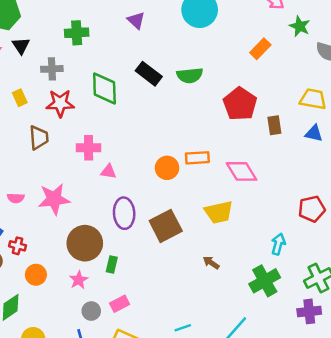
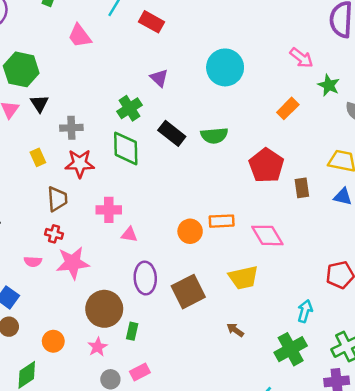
green cross: (77, 33) -> (130, 108), moved, turned -30
red cross: (18, 246) -> (54, 234), moved

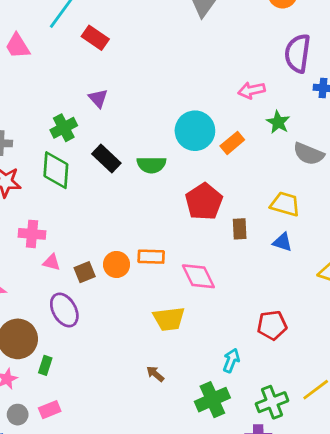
pink arrow: (301, 58) -> (252, 90), turned 125
cyan circle: (225, 67) -> (195, 131), moved
purple ellipse: (145, 278) -> (64, 310), turned -32
brown square: (188, 292) -> (85, 272), moved, size x0.6

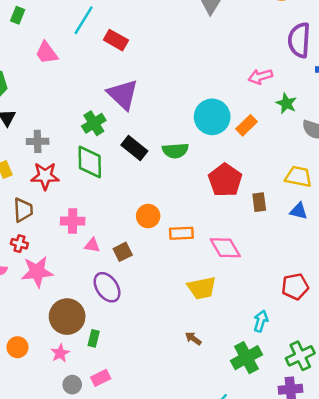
purple triangle: (98, 98) -> (123, 94), size x1.8
orange circle: (117, 264) -> (148, 216), moved

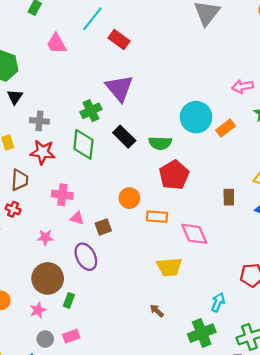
red pentagon: (225, 180) -> (174, 175), moved
pink star: (37, 272) -> (45, 237), moved, size x0.6

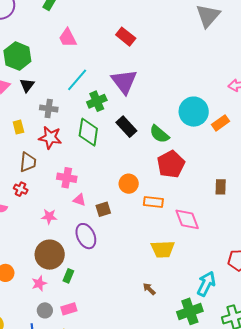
cyan line: (92, 19) -> (77, 80), moved
green semicircle: (160, 143) -> (159, 134), turned 35
cyan arrow: (218, 302) -> (206, 284), size x1.4

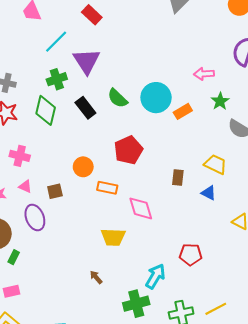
cyan line: (77, 80) -> (56, 42), moved
green semicircle: (159, 134) -> (117, 98), moved
pink triangle: (79, 200) -> (25, 186), moved

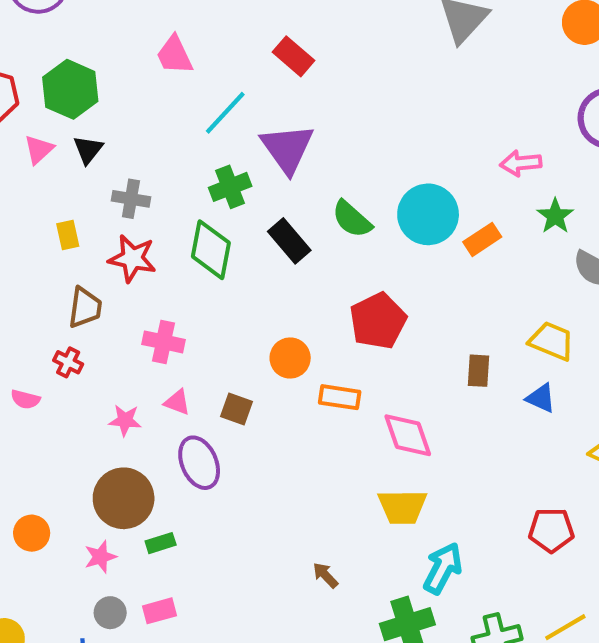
brown square: (55, 191) -> (236, 409), turned 35
yellow trapezoid: (113, 237) -> (402, 507), moved
red pentagon: (191, 255) -> (551, 530), moved
green rectangle: (14, 257) -> (161, 543), turned 48

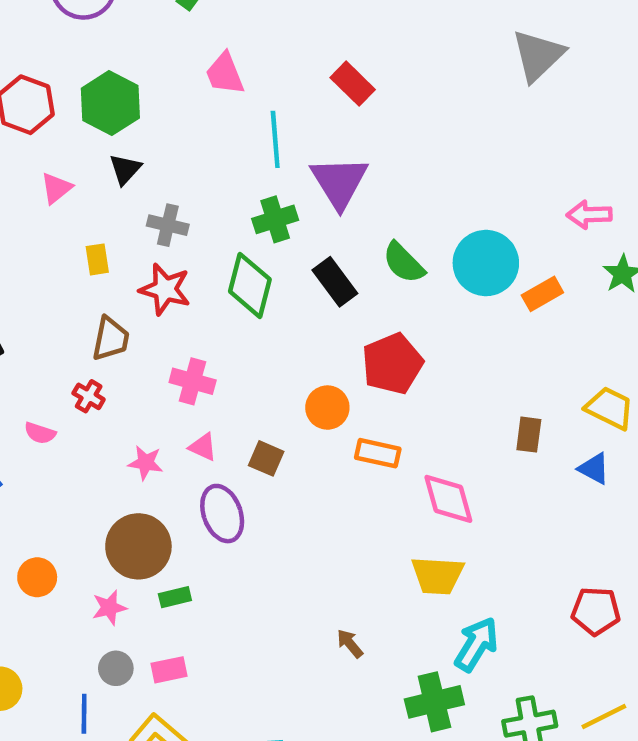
cyan line: (225, 113) -> (275, 139), turned -51
pink triangle: (39, 149) -> (56, 188), moved
red pentagon: (378, 321) -> (392, 364), moved

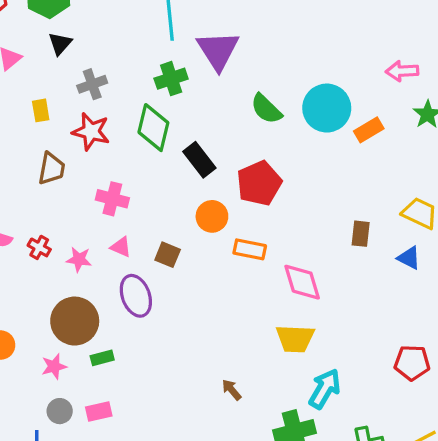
gray cross: (168, 225) -> (92, 84), turned -32
black rectangle: (335, 282) -> (199, 160), moved
red cross: (89, 396) -> (39, 247), moved

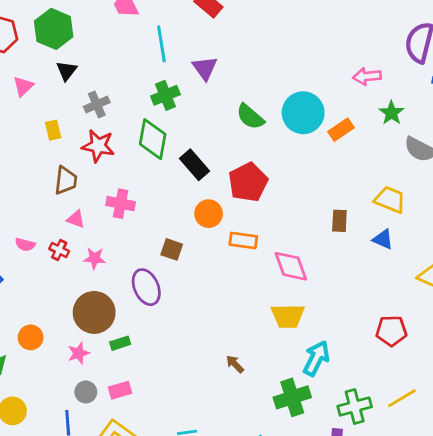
purple triangle: (218, 50) -> (205, 68), size x0.7
pink triangle: (121, 247) -> (76, 219), moved

